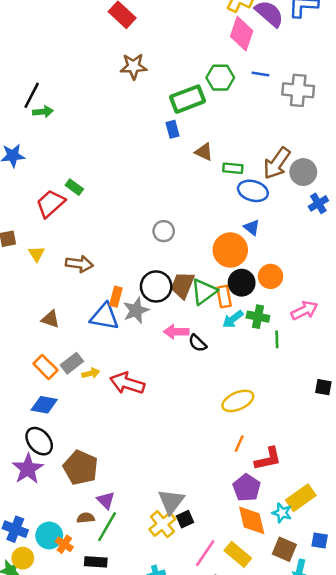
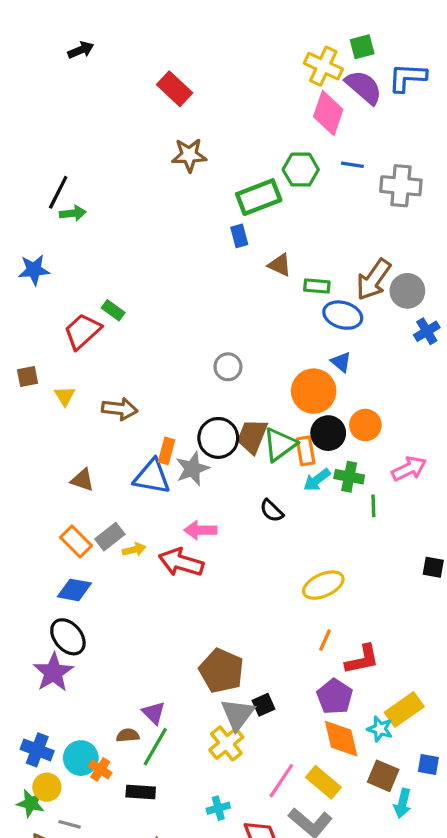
pink arrow: (176, 332) -> (200, 530), moved
brown pentagon: (81, 468) -> (221, 671), moved
black square: (185, 519) -> (264, 705), moved

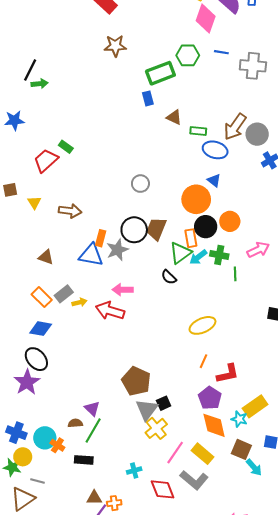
green triangle: (280, 444) -> (180, 253), moved
yellow cross: (226, 743) -> (156, 428), moved
cyan arrow: (403, 803) -> (254, 467), turned -54

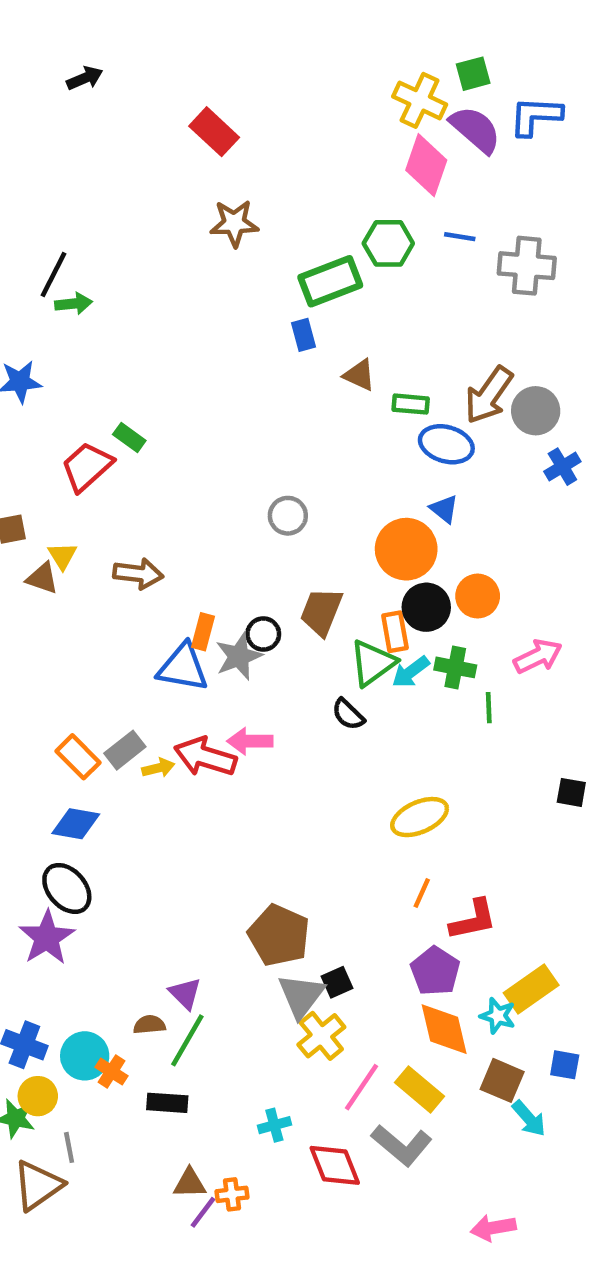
black circle: (134, 230) -> (263, 634), moved, size x0.6
brown triangle: (46, 257) -> (42, 578), moved
red arrow: (110, 311) -> (205, 757), moved
gray line: (37, 481) -> (69, 1147), turned 64

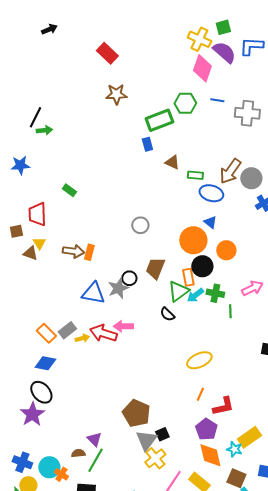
red trapezoid: (87, 467) -> (37, 214), moved, turned -50
orange circle: (478, 596) -> (226, 250), moved
orange rectangle: (203, 632) -> (89, 252), moved

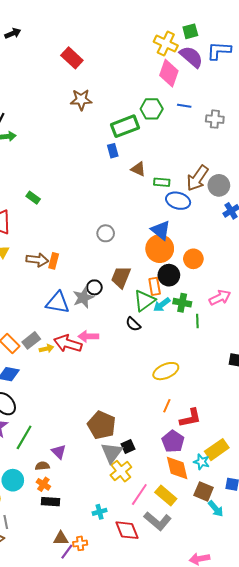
gray cross: (247, 113) -> (215, 119), size x0.7
blue triangle: (210, 222) -> (161, 230), moved, size x1.5
green line: (95, 460) -> (24, 437), moved
orange cross: (61, 474) -> (43, 484), moved

